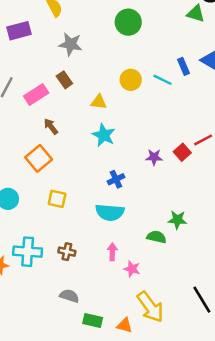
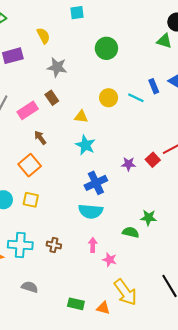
blue cross: (116, 179) -> (96, 183), size x1.5
yellow square: (57, 199) -> (31, 200), moved
gray semicircle: (69, 296) -> (30, 287), moved

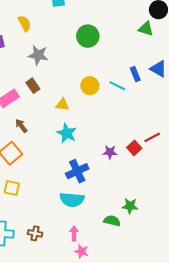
pink star: (110, 260) -> (81, 251), moved

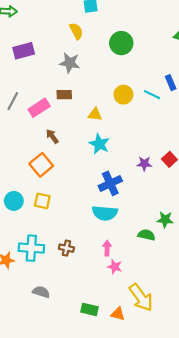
yellow semicircle: (24, 23) -> (76, 31), moved
brown rectangle: (33, 86) -> (64, 95), turned -56

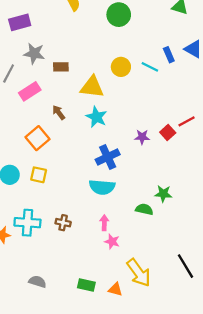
gray star: (70, 63) -> (34, 54), moved
pink rectangle: (39, 108) -> (30, 91), moved
yellow triangle: (95, 114) -> (92, 87), size x1.6
brown arrow: (52, 136) -> (59, 113), moved
gray semicircle: (41, 292) -> (37, 282), moved

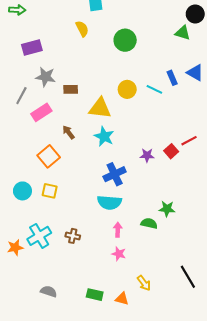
cyan cross: (27, 223) -> (39, 236), turned -35
pink arrow: (104, 223) -> (118, 230), moved
yellow arrow: (139, 273) -> (144, 283), size x0.6

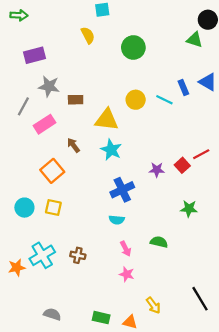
cyan semicircle: (109, 202) -> (117, 220), size x0.6
green star: (167, 209) -> (189, 209), moved
pink arrow: (118, 230) -> (126, 249), turned 152

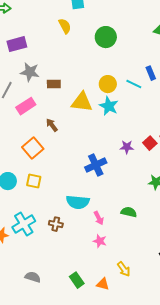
cyan star: (111, 150) -> (109, 106), moved
cyan semicircle: (117, 220) -> (78, 202), moved, size x1.6
green rectangle: (101, 318) -> (77, 280), turned 42

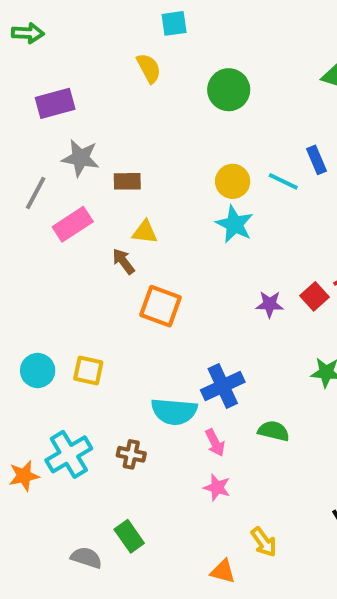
yellow triangle: (82, 102) -> (145, 232), moved, size x0.6
orange square: (33, 148) -> (160, 306), moved, turned -30
blue cross: (96, 165) -> (223, 386), moved
green rectangle: (77, 280) -> (129, 536), moved

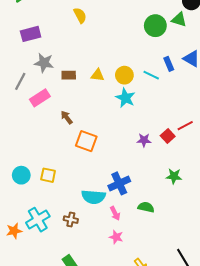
green circle: (229, 90) -> (155, 26), moved
yellow triangle: (145, 232) -> (98, 75), moved

